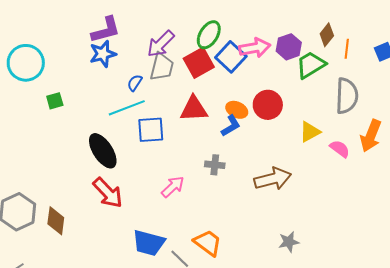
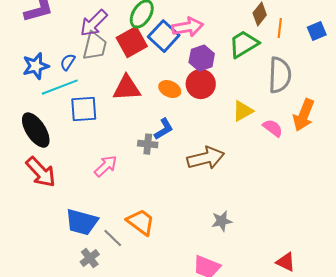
purple hexagon: (289, 47) -> (202, 58), moved
blue star: (103, 54) -> (36, 66), moved
blue L-shape: (231, 126) -> (164, 129), moved

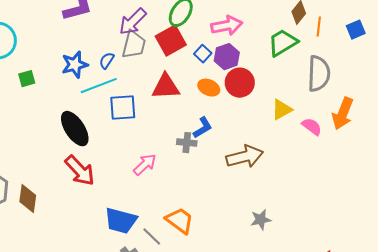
blue square: (164, 36) -> (203, 54), moved, size x0.6
purple hexagon: (202, 58) -> (227, 57), moved

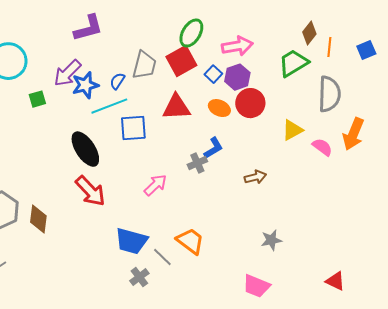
purple arrow: (133, 22) -> (67, 73), moved
gray cross: (187, 143) -> (197, 163), turned -30
brown arrow: (245, 157) -> (255, 177), size x0.6

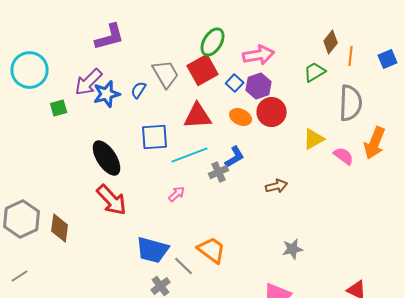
green trapezoid: (293, 63) -> (315, 72), size x0.7
gray trapezoid: (144, 65) -> (166, 74), turned -44
cyan line: (109, 106) -> (190, 155), moved
pink arrow: (155, 185) -> (177, 194), size x0.7

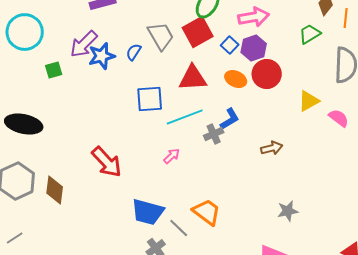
black ellipse: (107, 158) -> (24, 124), moved, turned -45

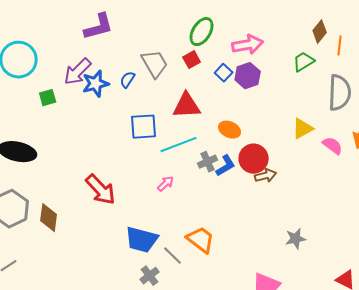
red square: (198, 32) -> (192, 60), size x0.6
red circle: (267, 74) -> (254, 159), moved
orange ellipse: (236, 79) -> (230, 130), moved
blue L-shape: (230, 119) -> (226, 166), moved
gray star: (288, 211) -> (296, 239), moved

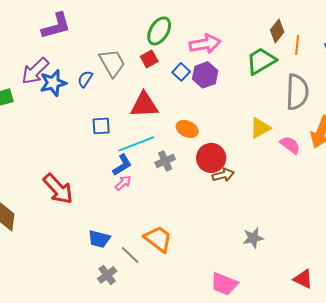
green trapezoid: (304, 62) -> (261, 61), size x1.4
blue square: (144, 127) -> (101, 126), size x0.7
blue L-shape: (226, 166) -> (122, 165), moved
blue trapezoid: (142, 240) -> (99, 239), size x0.7

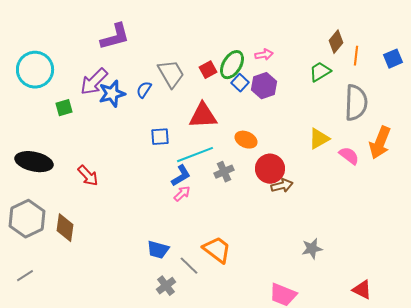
green ellipse: (159, 31) -> (232, 65), moved
pink arrow: (205, 44) -> (264, 55), size x0.6
green trapezoid: (261, 61) -> (320, 72), size x0.7
red arrow: (58, 189) -> (88, 176), moved, size x0.7

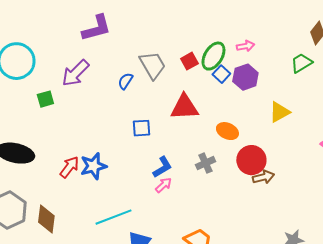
blue star: (112, 94) -> (93, 166), moved
yellow triangle: (319, 139) -> (279, 112), moved
cyan line: (195, 155) -> (113, 217), moved
red arrow: (88, 176) -> (69, 167), turned -100

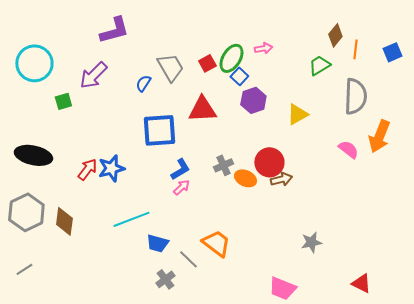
purple hexagon: (245, 77) -> (253, 100), moved
blue square: (141, 128) -> (159, 130), size x1.8
orange ellipse: (227, 131) -> (245, 178), moved

